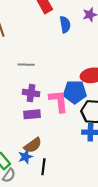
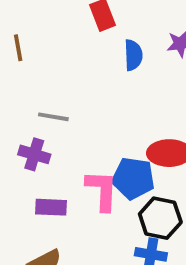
purple cross: (31, 93) -> (34, 154), moved

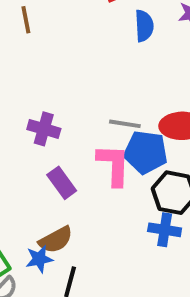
gray line: (53, 117) -> (125, 124), moved
purple rectangle: (51, 207) -> (62, 183), turned 52

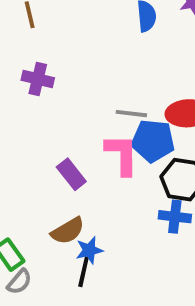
purple cross: (44, 129) -> (38, 79), moved
blue star: (39, 259) -> (89, 250), moved

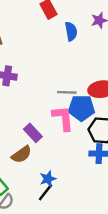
brown semicircle: (68, 231) -> (21, 154), moved
black line: (84, 272) -> (45, 192), turned 30

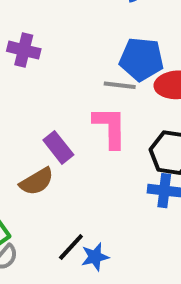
blue pentagon: (82, 108) -> (141, 59), moved
blue star: (48, 179) -> (95, 257), moved

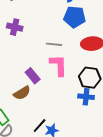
blue pentagon: (141, 59) -> (75, 17), moved
gray line: (120, 85) -> (54, 44), moved

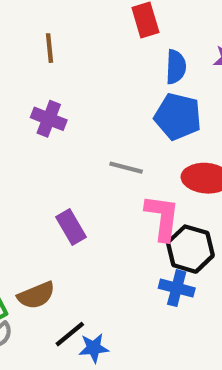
pink L-shape: (58, 65) -> (162, 217), moved
brown semicircle: (22, 93) -> (36, 295), moved

